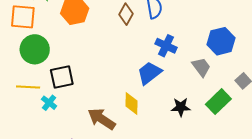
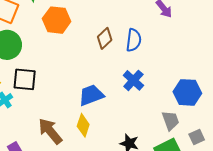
gray trapezoid: (201, 67) -> (171, 121), moved
blue trapezoid: (149, 73) -> (91, 95), moved

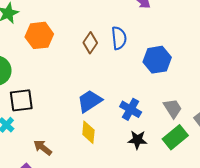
blue cross: (133, 80) -> (131, 109), moved
blue hexagon: (187, 92) -> (157, 60), moved
brown arrow: (50, 131) -> (43, 148), moved, size x0.7

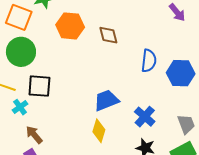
blue semicircle: (119, 38) -> (149, 61), moved
brown diamond: (90, 43) -> (108, 35), moved, turned -60
brown arrow: (43, 148) -> (34, 135), moved

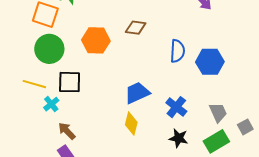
orange hexagon: (70, 26) -> (96, 40), moved
brown diamond: (108, 35) -> (136, 28), turned -65

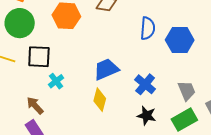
cyan cross: (51, 104) -> (56, 81), moved

